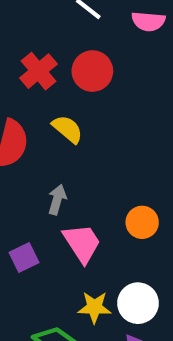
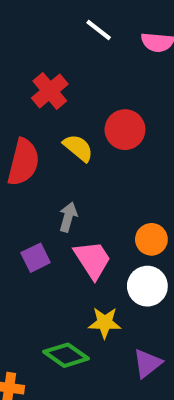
red circle: (92, 71) -> (125, 130), moved
purple square: (24, 258) -> (36, 258), moved
white circle: (138, 303) -> (147, 286), moved

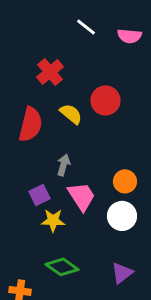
yellow star: (105, 323) -> (53, 220), moved

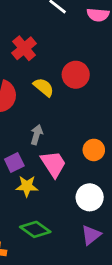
white circle: (122, 216) -> (90, 197), moved

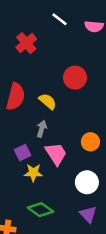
red cross: (24, 48) -> (26, 43), moved
yellow semicircle: (44, 87) -> (48, 101), moved
purple triangle: (91, 235) -> (88, 214), turned -36

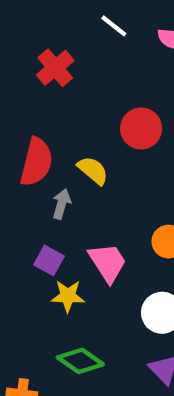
gray arrow: (42, 129) -> (62, 204), moved
purple square: (23, 153) -> (49, 260), turned -35

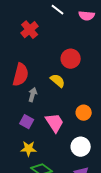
yellow semicircle: (93, 170) -> (58, 81), moved
yellow star: (68, 296) -> (29, 149), moved

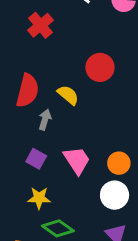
yellow semicircle: (58, 81) -> (68, 95), moved
orange circle: (84, 113) -> (119, 163), moved

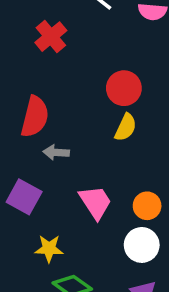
yellow semicircle: (68, 95) -> (126, 127), moved, turned 75
gray arrow: (45, 120) -> (56, 152), turned -102
purple square: (36, 159) -> (24, 197), moved, size x1.4

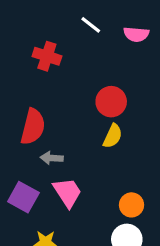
red cross: (51, 37) -> (47, 56), turned -32
pink trapezoid: (95, 202) -> (67, 192), moved

